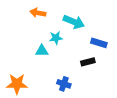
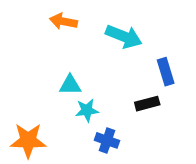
cyan star: (56, 38) -> (87, 110), moved
blue rectangle: (99, 43) -> (166, 72), turned 56

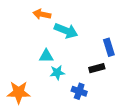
cyan arrow: (124, 36) -> (66, 31), moved
blue cross: (107, 140) -> (79, 91), moved

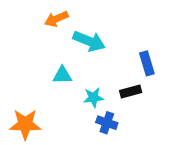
orange arrow: (42, 14) -> (56, 19), turned -35
cyan star: (57, 73) -> (93, 97), moved

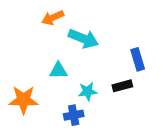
blue cross: (107, 123) -> (74, 115), moved, turned -30
orange star: (25, 124) -> (24, 100), moved

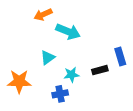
blue rectangle: (138, 59) -> (120, 56), moved
cyan triangle: (58, 71) -> (48, 58), turned -35

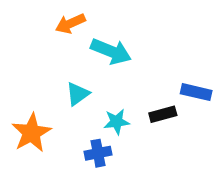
blue rectangle: (120, 56) -> (196, 92), turned -60
orange star: (19, 81) -> (31, 133), turned -30

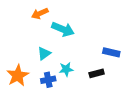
black rectangle: (163, 114) -> (97, 73), moved
blue cross: (98, 153) -> (48, 80), moved

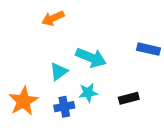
cyan arrow: (63, 29) -> (91, 58), moved
blue rectangle: (111, 52) -> (148, 49), moved

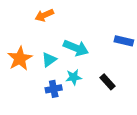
black rectangle: (129, 98) -> (108, 82), turned 63
orange star: (24, 101) -> (20, 58), moved

